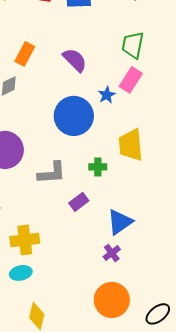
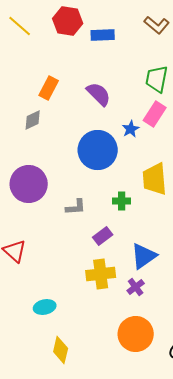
gray L-shape: (52, 173) -> (76, 207), size x0.7
yellow cross: (25, 240) -> (101, 274), moved

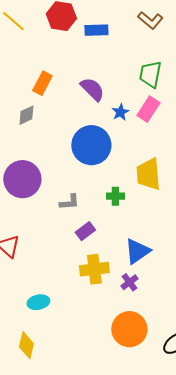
blue star: (131, 129) -> (120, 112), moved
purple rectangle: (103, 236) -> (85, 231), moved
yellow diamond: (61, 350) -> (26, 345), moved

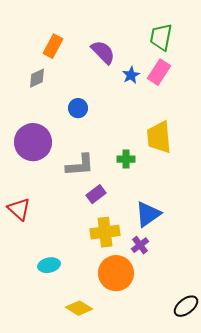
blue circle: (91, 145) -> (78, 108), moved, size x0.5
gray L-shape: (69, 202) -> (80, 165), size x1.4
orange circle: (129, 329) -> (116, 273), moved
yellow diamond: (26, 345) -> (79, 308), moved, turned -72

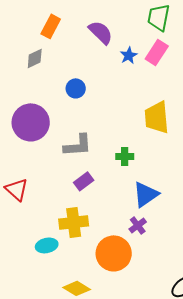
green cross: (126, 159) -> (125, 156), moved
purple rectangle: (96, 194) -> (84, 181), moved
yellow cross: (105, 232) -> (74, 222), moved

